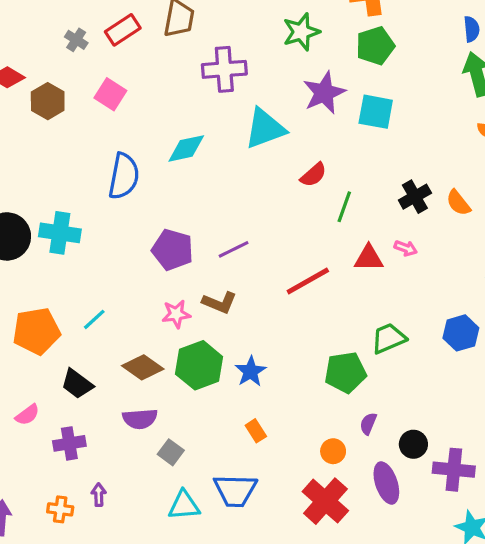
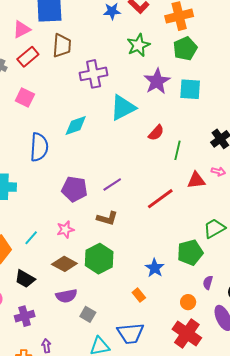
pink star: (176, 314) -> (65, 230), moved
blue star: (251, 371) -> (155, 268), moved

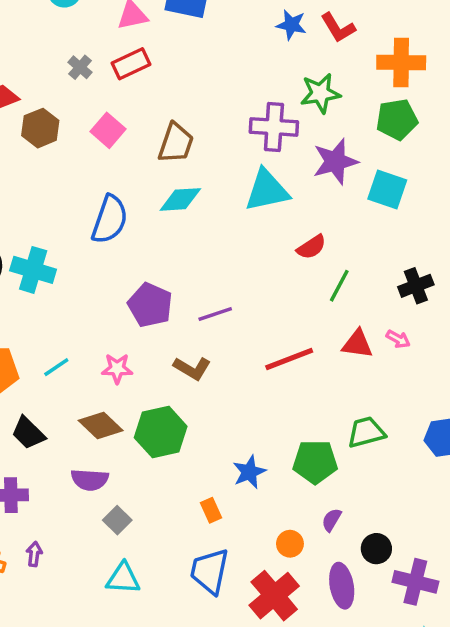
brown trapezoid: (62, 46) -> (176, 143), moved
purple cross: (94, 74) -> (274, 127), moved
blue trapezoid: (130, 333) -> (210, 571), moved, turned 92

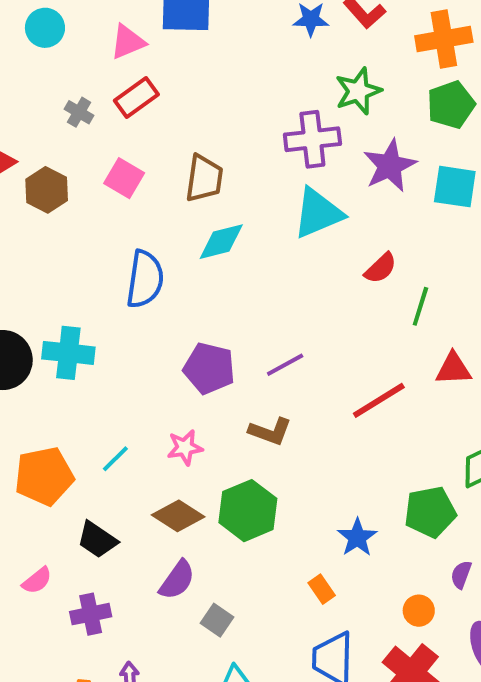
purple semicircle: (90, 480) -> (177, 580), turned -48

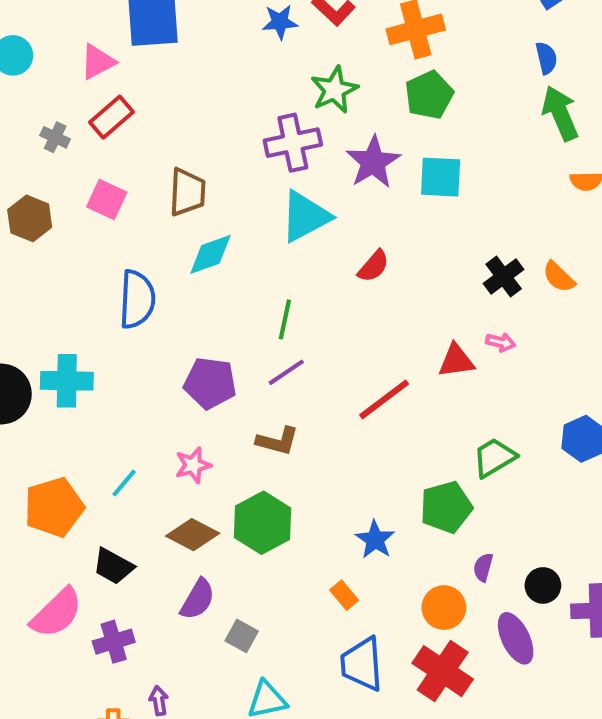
green line: (420, 306) -> (285, 319), moved
pink semicircle: (37, 581) -> (57, 613), size x1.8
orange circle: (419, 611) -> (444, 608), size x1.4

